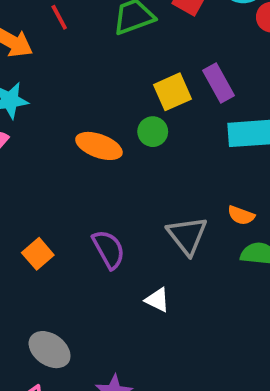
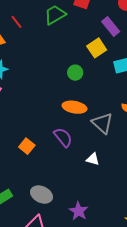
purple rectangle: (219, 83) -> (111, 26), moved
yellow square: (173, 92) -> (97, 48), moved
orange ellipse: (99, 146) -> (75, 107), moved

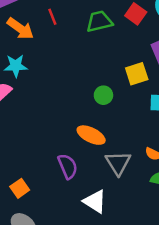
orange square: (27, 146) -> (20, 188), moved
white triangle: (93, 159) -> (95, 201), size x1.5

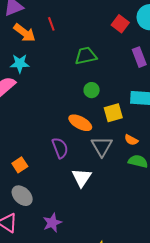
green trapezoid: (99, 21) -> (86, 56), moved
yellow square: (137, 74) -> (113, 113), moved
white triangle: (95, 201) -> (82, 178), turned 30

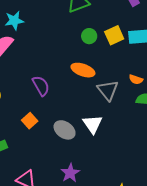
yellow square: (113, 113) -> (114, 35), moved
purple semicircle: (60, 148) -> (41, 86), moved
gray ellipse: (22, 196) -> (65, 130), moved

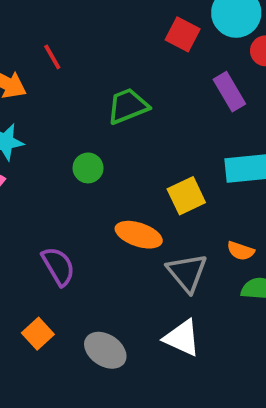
yellow square: (114, 35) -> (186, 196), moved
green circle: (89, 36) -> (88, 168), moved
white triangle: (93, 124) -> (182, 338), moved, turned -30

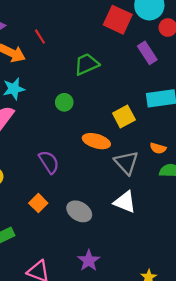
red square: (183, 34) -> (118, 20), size x1.4

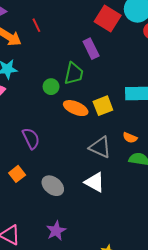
purple rectangle: (147, 53) -> (91, 49), moved
green trapezoid: (87, 64) -> (74, 74), moved, turned 120
orange ellipse: (96, 141) -> (76, 108), moved
gray triangle: (126, 163) -> (100, 147), turned -30

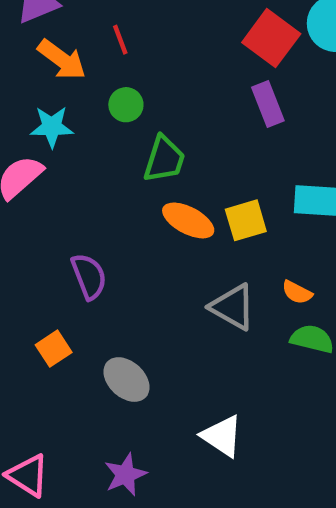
purple rectangle: (91, 49) -> (268, 104), moved
green trapezoid: (74, 74) -> (164, 159), moved
green circle: (51, 87) -> (126, 105), moved
white triangle: (95, 182) -> (222, 436), moved

